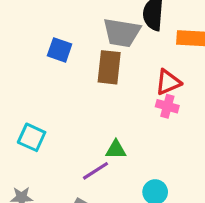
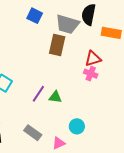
blue square: (60, 50) -> (35, 16), moved
purple line: (96, 171) -> (38, 94), moved, turned -30

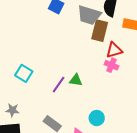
brown rectangle: (57, 45) -> (100, 31), moved
green triangle: (55, 97) -> (76, 80), moved

